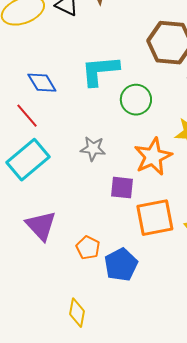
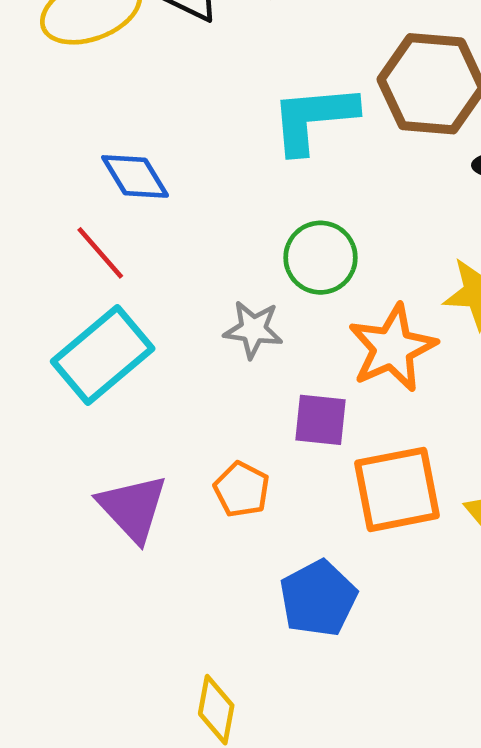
cyan L-shape: (100, 71) -> (314, 119), moved
green circle: (136, 100) -> (320, 258), moved
orange pentagon: (88, 248) -> (242, 489), moved

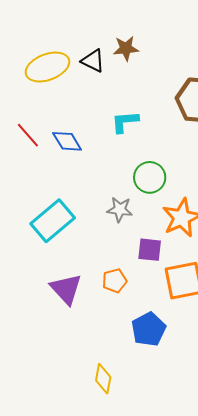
cyan L-shape: (314, 119) -> (125, 122), moved, size x0.7
red line: (100, 253) -> (28, 135), moved
orange pentagon: (242, 489) -> (115, 281), turned 30

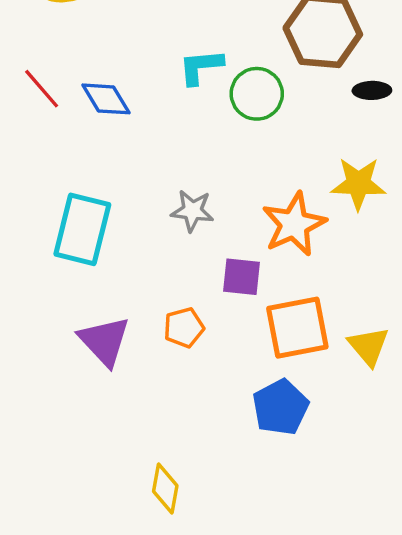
green circle: (150, 177) -> (257, 94), moved
cyan rectangle: (53, 221) -> (82, 229), turned -36
blue pentagon: (149, 329) -> (280, 407), moved

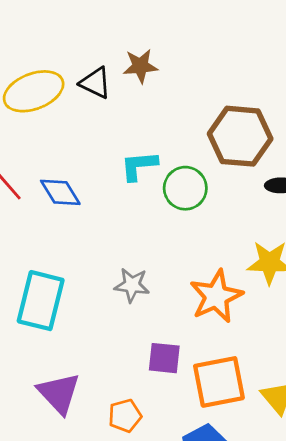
purple square: (242, 277) -> (164, 358), moved
orange pentagon: (184, 328) -> (125, 416), moved

